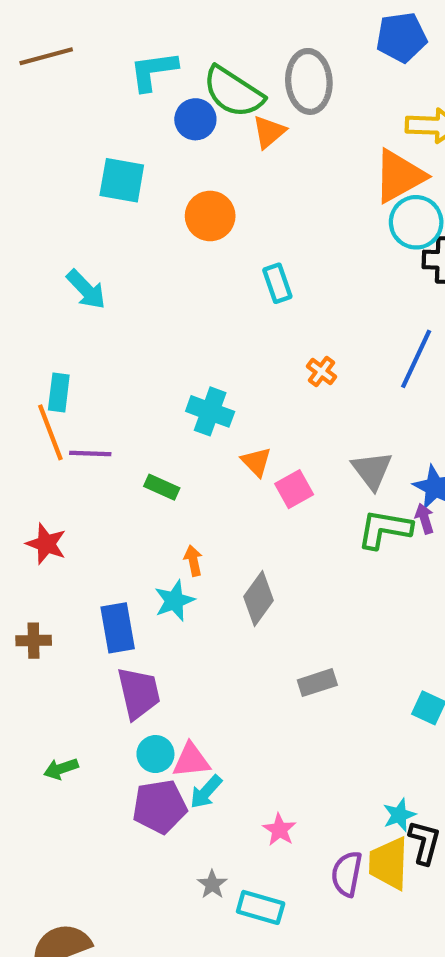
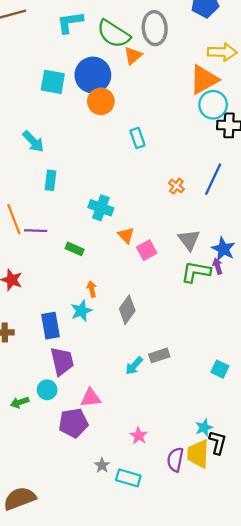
blue circle: (195, 119) -> (93, 75), moved, size x1.6
orange cross: (322, 371) -> (176, 186), moved
cyan rectangle: (59, 393) -> (51, 180), moved
cyan circle: (155, 754) -> (47, 390), moved
cyan arrow: (206, 792) -> (134, 366), moved

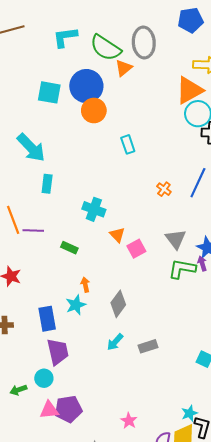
cyan arrow: (33, 141) -> (31, 148), size x1.4
cyan arrow: (134, 366) -> (115, 342), moved
pink triangle: (91, 398) -> (49, 410), moved

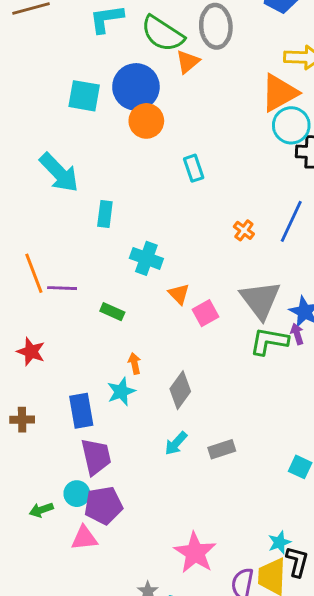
cyan rectangle: (47, 184) -> (105, 214), moved
gray triangle: (176, 239) -> (260, 300), size x1.4
purple pentagon: (68, 409) -> (103, 505), moved
pink star: (129, 421) -> (195, 553), size x1.8

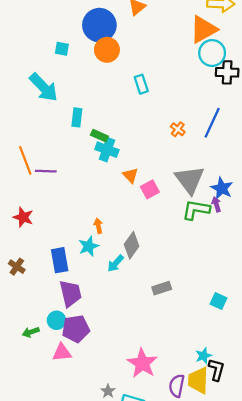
cyan square: (84, 96) -> (62, 49), moved, size x0.6
green rectangle: (112, 312) -> (99, 136), moved
brown cross: (22, 420) -> (17, 267), turned 35
cyan arrow: (176, 443) -> (116, 263), moved

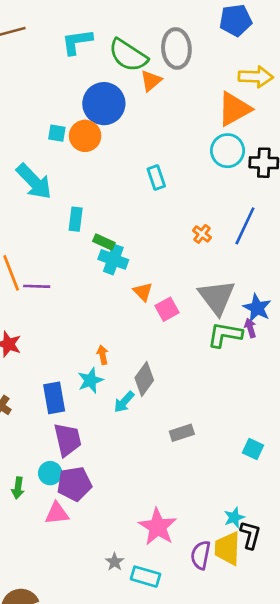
orange circle: (107, 50) -> (85, 136), moved
cyan circle: (212, 53) -> (228, 151), moved
green arrow: (31, 332) -> (18, 488), turned -63

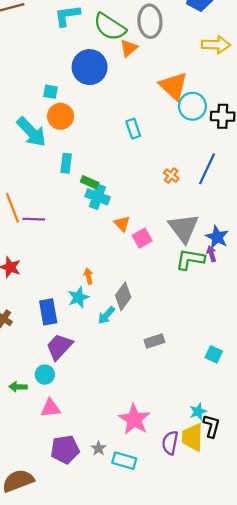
orange triangle: (234, 109) -> (173, 86), moved, turned -48
orange circle: (85, 136) -> (61, 116), moved
purple trapezoid: (68, 440) -> (59, 347), turned -124
purple pentagon: (74, 484) -> (65, 449), moved
green arrow: (18, 488) -> (18, 387), turned 84

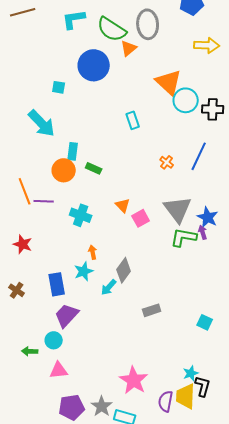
orange circle: (61, 116) -> (64, 170), moved
cyan cross: (97, 197) -> (81, 215), moved
gray star: (99, 448) -> (102, 406), size x1.5

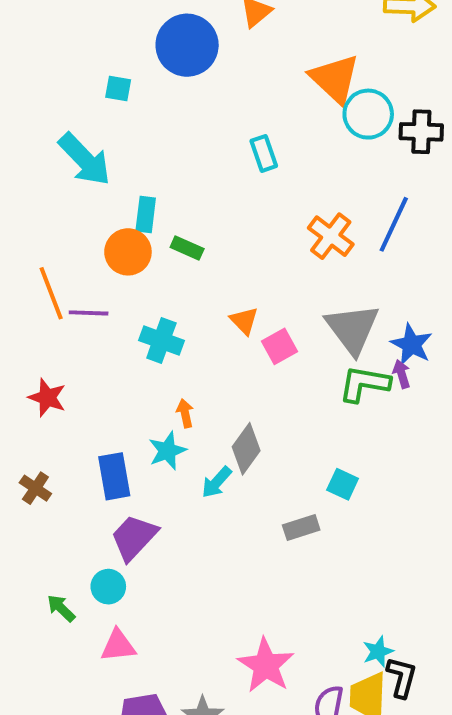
orange cross: (167, 162) -> (331, 236), size x1.6
cyan square: (205, 322) -> (343, 484), moved
green arrow: (30, 351) -> (61, 608), turned 42

